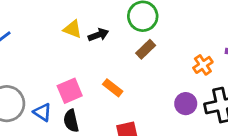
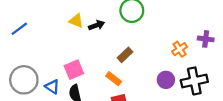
brown rectangle: (146, 49) -> (125, 55), moved
orange rectangle: (113, 88) -> (114, 79), moved

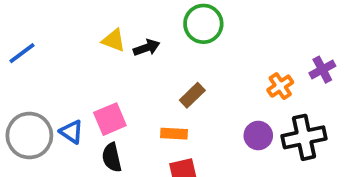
purple cross: (206, 39) -> (322, 70), turned -35
orange rectangle: (114, 79) -> (174, 134), turned -35
blue triangle: (52, 87) -> (71, 132), moved

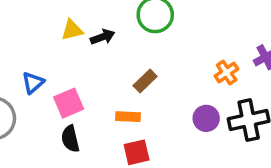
yellow triangle: (114, 40) -> (72, 30), turned -35
blue triangle: (71, 132) -> (33, 83), moved, turned 45

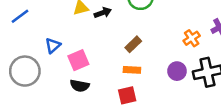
orange rectangle: (128, 117) -> (132, 70), moved
black semicircle: (70, 139) -> (80, 86), turned -66

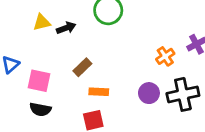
brown rectangle: (133, 44) -> (82, 67), moved
pink square: (78, 60) -> (39, 81), turned 35

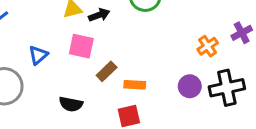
brown rectangle: (82, 67) -> (107, 71), moved
pink square: (39, 81) -> (81, 46), moved

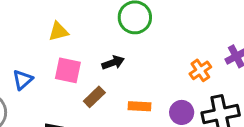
black arrow: (99, 15) -> (113, 63), moved
orange rectangle: (135, 85) -> (140, 106), moved

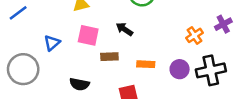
black arrow: (113, 63) -> (124, 29), turned -126
brown rectangle: (94, 97) -> (109, 57), turned 42

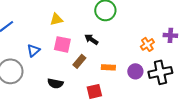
purple cross: (223, 24) -> (170, 35), turned 32
brown rectangle: (109, 57) -> (79, 61), turned -48

